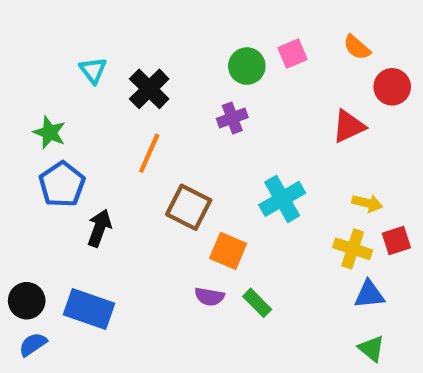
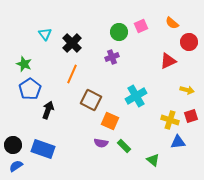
yellow arrow: (367, 203) -> (187, 90), moved
green triangle: (371, 348) -> (153, 160), moved

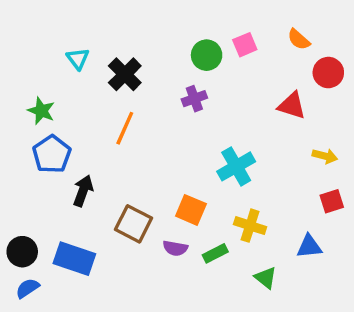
red triangle: (168, 61) -> (292, 106), turned 42
brown square: (91, 100) -> (134, 224), moved
yellow cross: (170, 120) -> (250, 226), moved
green rectangle: (124, 146) -> (215, 253), turned -72

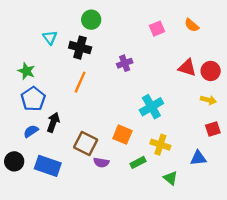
green circle: (207, 55) -> (91, 20), moved
red circle: (328, 73) -> (211, 71), moved
black cross: (125, 74) -> (80, 48), turned -30
purple semicircle: (175, 248) -> (101, 162), moved
blue semicircle: (27, 288) -> (31, 131), moved

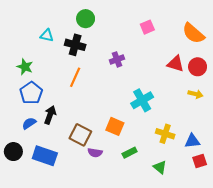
orange semicircle: (192, 25) -> (193, 33), moved, size x1.6
cyan triangle: (50, 38) -> (47, 35), turned -40
red square: (213, 129) -> (200, 161), moved
yellow cross: (160, 145) -> (165, 134), moved
blue triangle: (198, 158) -> (192, 141), moved

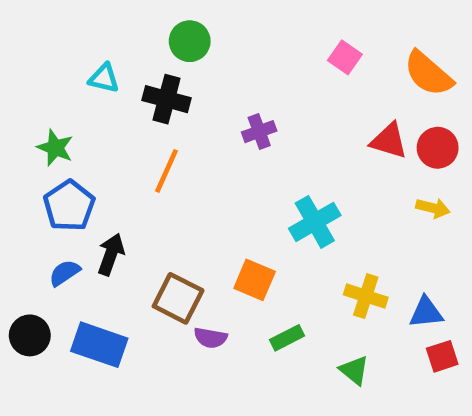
pink square: (147, 27) -> (345, 57), moved, turned -32

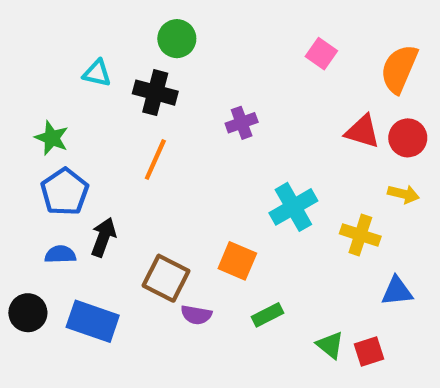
orange semicircle: (428, 74) -> (399, 69), turned 72
blue semicircle: (65, 273) -> (60, 254), turned 32
yellow cross: (366, 296) -> (360, 235), moved
red square: (442, 356) -> (369, 352), moved

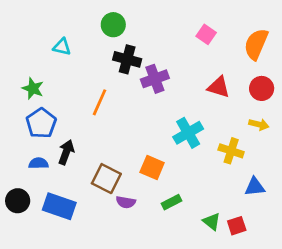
black cross: (155, 93) -> (127, 59), moved
purple cross: (242, 123) -> (155, 79), size x1.4
red triangle: (362, 131) -> (219, 87), moved

